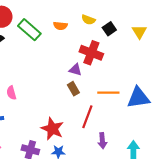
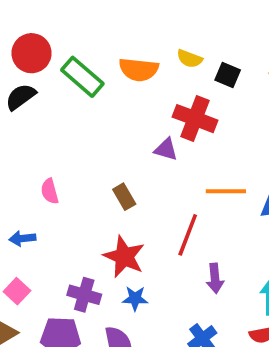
orange semicircle: (60, 26) -> (139, 70), size x1.5
black square: (109, 29) -> (228, 75), turned -32
brown rectangle: (73, 89) -> (124, 197), moved

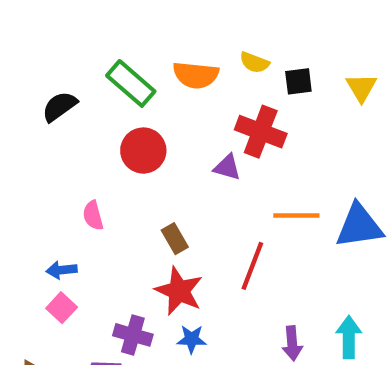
red circle: (32, 53) -> (143, 151), moved
black square: (228, 75) -> (298, 81), turned -30
brown rectangle: (124, 197) -> (175, 239), moved
purple arrow: (215, 278) -> (292, 343), moved
pink square: (17, 291) -> (62, 308), moved

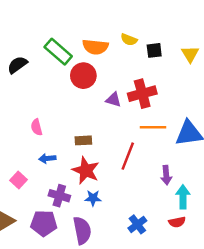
red cross: (261, 132) -> (142, 94), moved, turned -36
red circle: (143, 151) -> (83, 76), moved
brown rectangle: (175, 239) -> (83, 140), turned -63
blue arrow: (62, 270) -> (47, 158), moved
purple arrow: (292, 343) -> (166, 175), moved

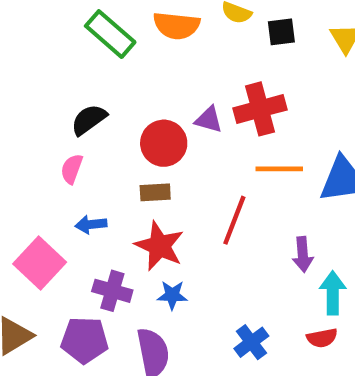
black semicircle: (17, 65) -> (89, 120), moved
red circle: (83, 76) -> (164, 143), moved
pink semicircle: (37, 127) -> (72, 169), turned 35
pink square: (19, 180) -> (40, 263), size x1.6

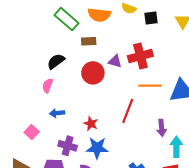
brown rectangle: (155, 192) -> (89, 41), moved
red star: (159, 246) -> (91, 124), size x0.6
pink square: (40, 263) -> (32, 132), size x0.6
blue star: (172, 295) -> (97, 148), size x1.5

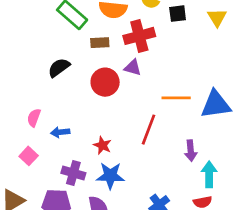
red cross: (140, 56) -> (139, 36), moved
pink semicircle: (48, 86) -> (34, 118), moved

